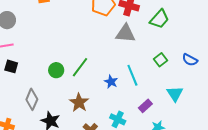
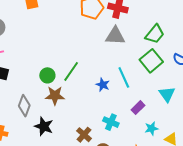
green trapezoid: (159, 19) -> (155, 34), moved
green square: (160, 60) -> (151, 61), size x1.6
brown star: (79, 103) -> (55, 96), moved, turned -30

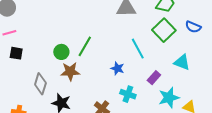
blue star: (103, 85) -> (117, 68), moved
cyan triangle: (167, 94) -> (182, 62), turned -30
cyan star: (151, 128) -> (169, 98), size x1.5

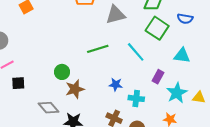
green line: (85, 46) -> (98, 49), moved, turned 55
blue star: (117, 68) -> (116, 85), moved
gray diamond: (40, 84) -> (49, 108), turned -45

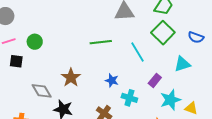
blue semicircle: (185, 19) -> (196, 37), moved
cyan triangle: (182, 56) -> (182, 64), turned -36
green circle: (62, 72) -> (35, 42), moved
brown star: (75, 89) -> (71, 78), turned -30

